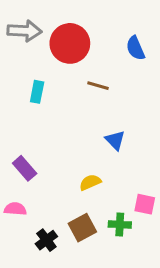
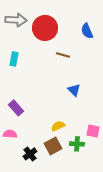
cyan rectangle: (37, 92) -> (14, 59), moved
yellow semicircle: (90, 182) -> (58, 126), moved

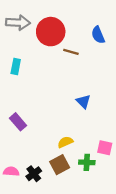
brown line: (63, 55) -> (71, 52), moved
pink semicircle: (10, 134) -> (11, 171), moved

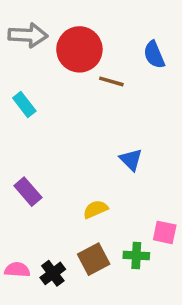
cyan rectangle: (16, 67) -> (24, 104), turned -49
yellow semicircle: (65, 142) -> (95, 209), moved

